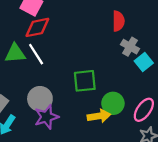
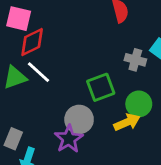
gray cross: (130, 47) -> (135, 60), moved
gray circle: (40, 99) -> (79, 119), moved

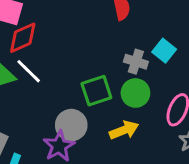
green circle: (139, 104) -> (135, 93), moved

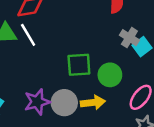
gray cross: (136, 62) -> (129, 38), moved
gray circle: (71, 125) -> (64, 103), moved

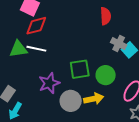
white line: (28, 35) -> (36, 49), turned -42
purple star: (37, 102) -> (49, 83), moved

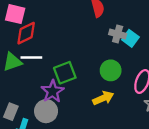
green square: (80, 69) -> (65, 73), moved
gray circle: (71, 101) -> (46, 111), moved

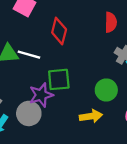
red diamond: (26, 33) -> (59, 31), moved, turned -65

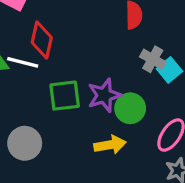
red diamond: (59, 31) -> (42, 40), moved
purple star: (41, 95) -> (104, 95), moved

